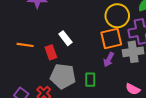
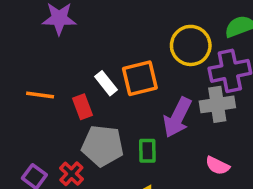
orange square: (111, 38) -> (140, 78), moved
purple arrow: (109, 59) -> (177, 117), size x1.6

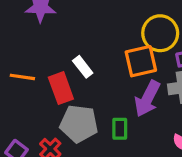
orange square: (140, 78) -> (141, 61), moved
red rectangle: (82, 107) -> (61, 88), size x1.4

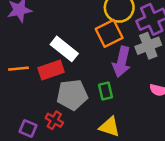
white rectangle: (83, 67) -> (64, 49), size x1.5
red rectangle: (61, 88) -> (51, 70), turned -75

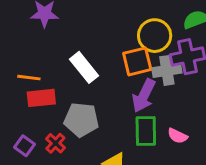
gray cross: (148, 46) -> (167, 70), moved
red rectangle: (51, 70) -> (41, 98), moved
green rectangle: (105, 91) -> (146, 131), moved, size x1.5

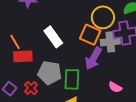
orange square: (137, 61) -> (90, 35), turned 35
orange line: (29, 78) -> (15, 42), turned 49
green rectangle: (146, 131) -> (72, 79), moved

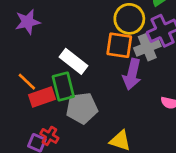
green rectangle: (72, 79) -> (63, 87), moved
red cross: (31, 88) -> (49, 136), moved

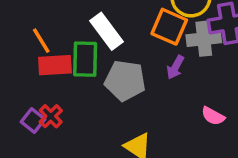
purple arrow: (132, 74) -> (175, 67), size x0.6
gray pentagon: (82, 108) -> (125, 81), moved

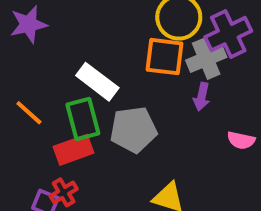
red rectangle: (55, 65) -> (73, 150), moved
purple arrow: (175, 67) -> (202, 97), moved
red cross: (51, 116) -> (64, 192), turned 30

